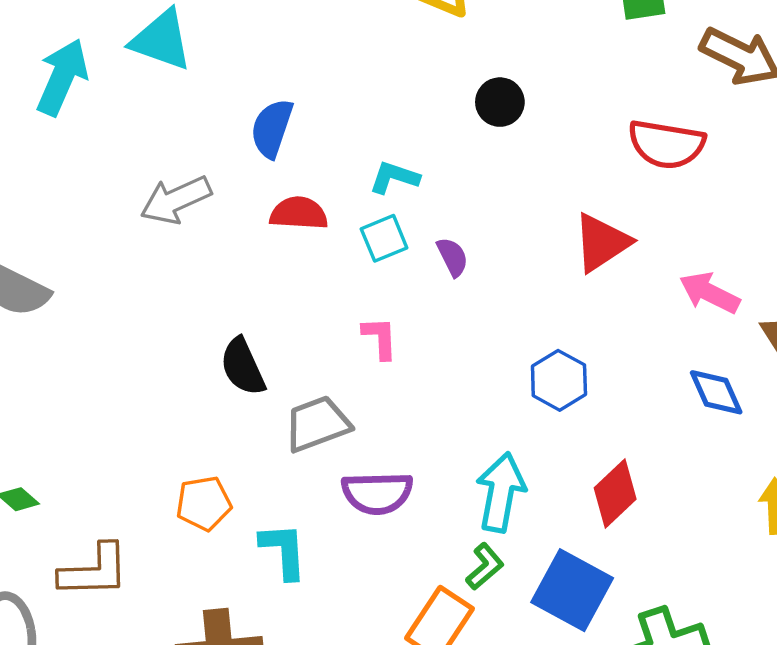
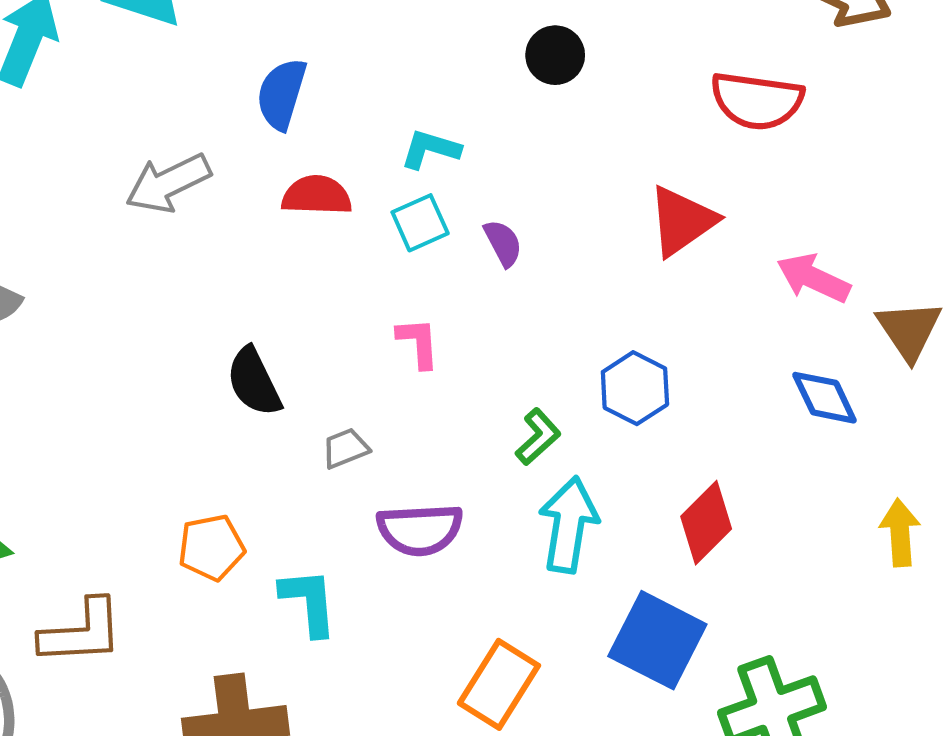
gray trapezoid: (317, 424) -> (345, 448), size x0.6
green L-shape: (485, 567) -> (538, 437), moved

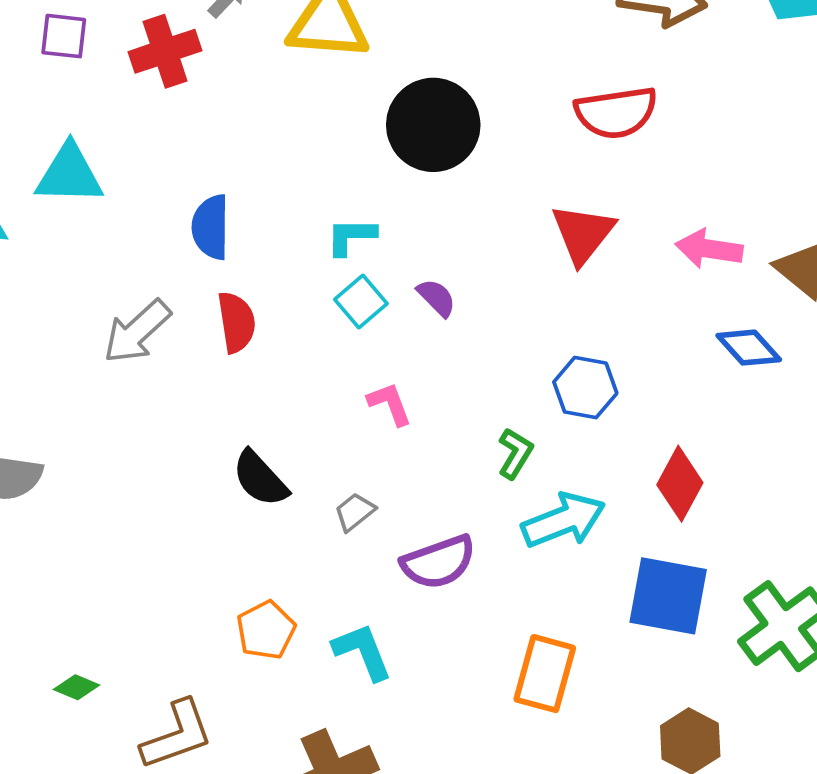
black circle: (555, 55) -> (433, 125), size x1.8
red semicircle: (317, 195) -> (236, 322), moved, turned 96
cyan arrow: (569, 525) -> (563, 520), turned 76

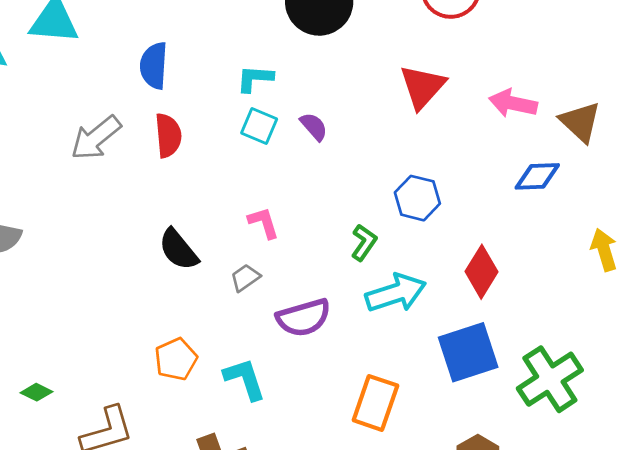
cyan square: (361, 301) -> (259, 126), turned -30
blue diamond: (749, 348) -> (537, 176), turned -54
pink L-shape: (390, 404) -> (264, 223), moved
blue square: (668, 596) -> (468, 352), turned -32

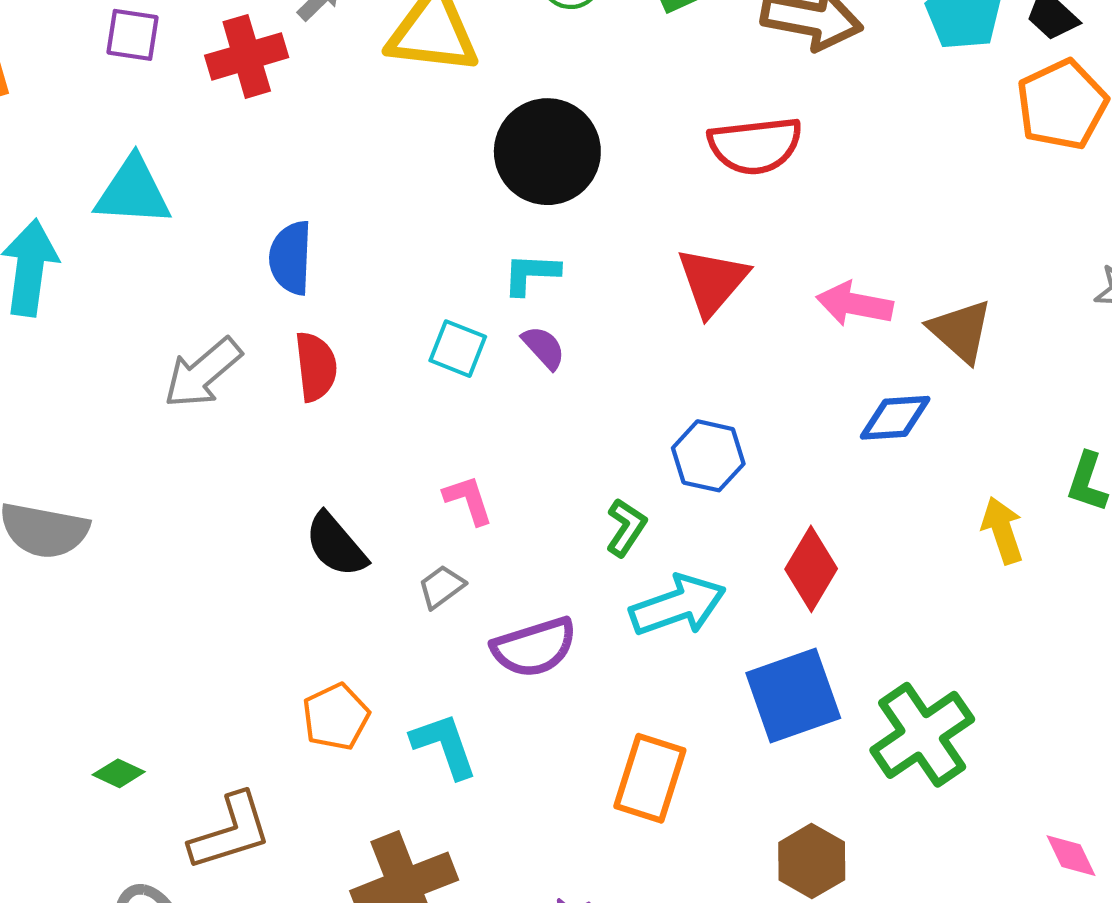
cyan L-shape: (255, 78) -> (531, 274), moved

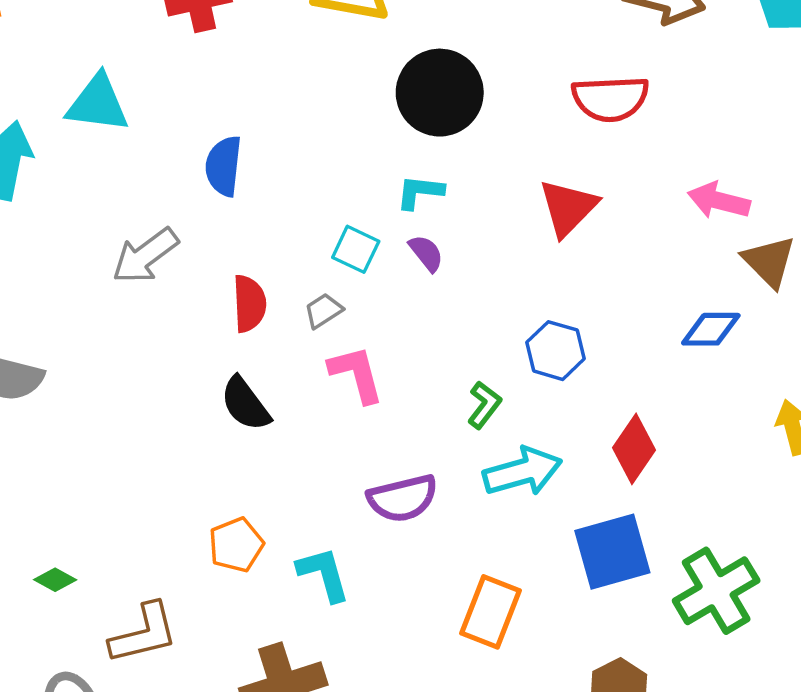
pink arrow: (855, 304) -> (719, 201), moved
red semicircle: (316, 367) -> (249, 304), moved
pink L-shape: (468, 500) -> (356, 374), size x1.4
gray trapezoid: (441, 587) -> (323, 311), moved

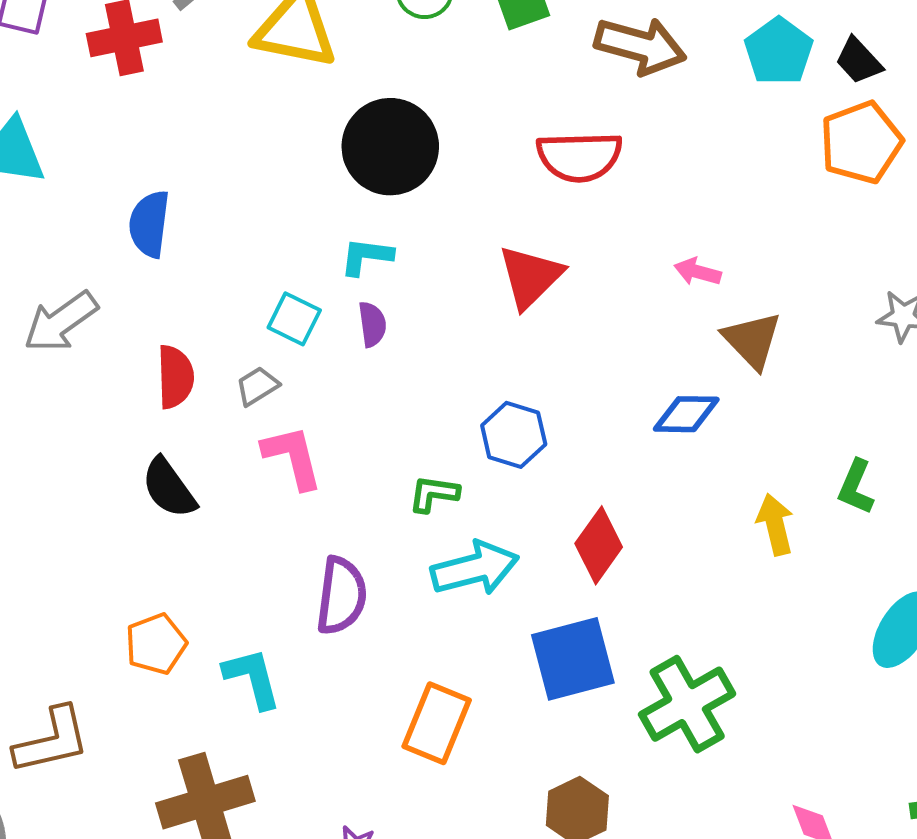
pink arrow: (719, 201) -> (698, 272), size x0.7
purple semicircle: (426, 253) -> (372, 324), turned 30
green L-shape: (484, 405) -> (434, 494), turned -120
purple semicircle: (403, 498) -> (341, 596), turned -70

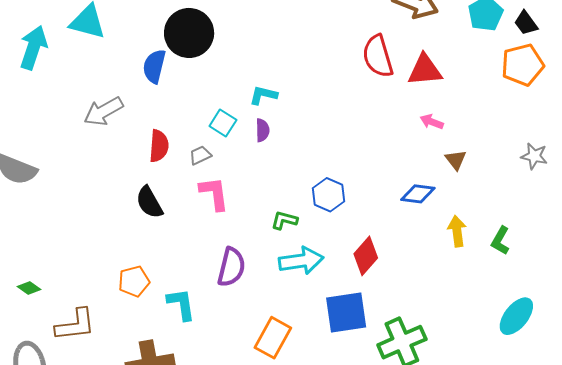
black circle: (390, 147) -> (189, 33), moved
red semicircle: (579, 157) -> (378, 56), turned 69
red triangle: (530, 277) -> (425, 70), moved, turned 33
brown triangle: (752, 340) -> (456, 160), size x0.7
yellow arrow: (775, 524) -> (457, 231), moved

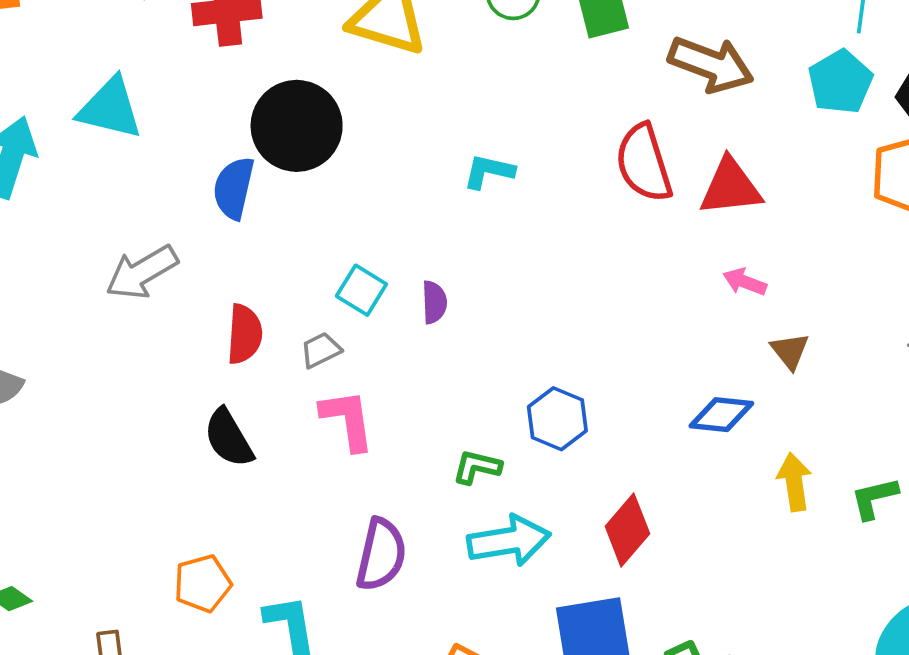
cyan L-shape: (263, 95) -> (489, 171), moved
green L-shape: (500, 241) -> (874, 498), turned 48

